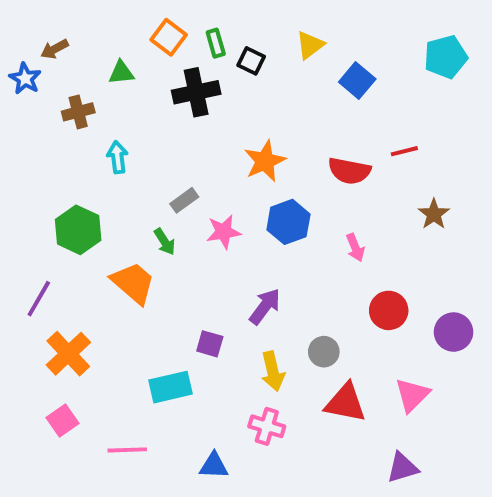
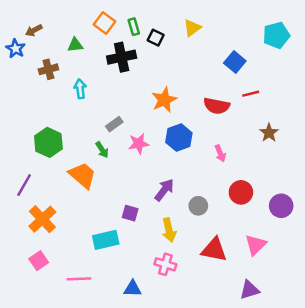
blue square: (357, 80) -> (235, 62), moved
cyan arrow: (117, 157) -> (80, 89), moved
gray circle: (324, 352) -> (198, 206), moved

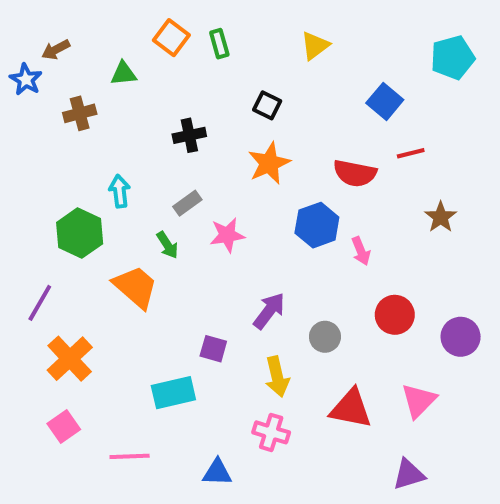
black square: (156, 38) -> (267, 105), moved
black cross: (122, 57) -> (189, 135), moved, size x0.7
cyan arrow: (80, 89) -> (120, 191), moved
blue hexagon: (179, 138) -> (317, 225), moved

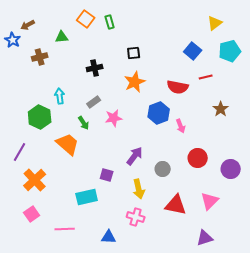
yellow triangle: (315, 46) -> (215, 23), moved
cyan pentagon: (453, 58) -> (230, 51), moved
black square: (267, 105) -> (134, 53), turned -32

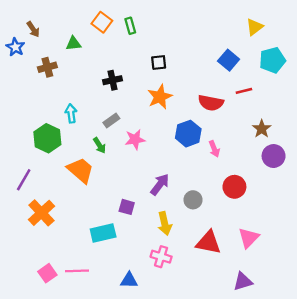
brown arrow: (28, 25) -> (33, 29), turned -96
purple circle: (231, 169) -> (274, 156), moved
pink square: (32, 214) -> (47, 273), moved

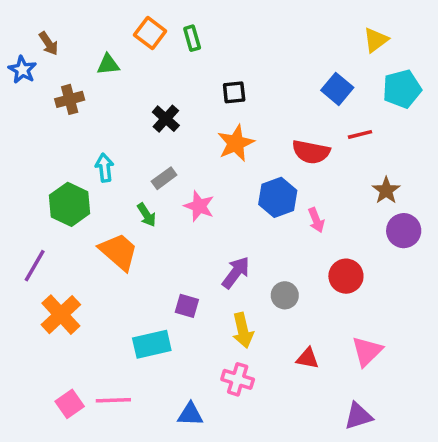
black cross: (112, 80) -> (166, 119), turned -36
pink star: (135, 139) -> (199, 206), turned 30
red triangle: (208, 242) -> (307, 358), size x0.6

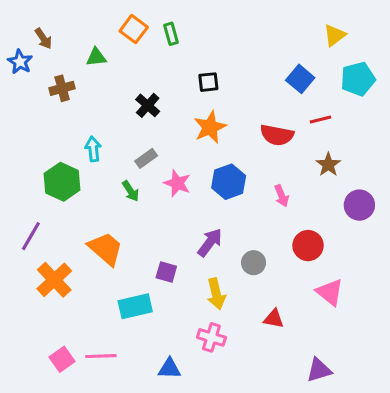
brown star: (386, 190) -> (328, 165), moved
blue hexagon: (278, 197) -> (229, 182), moved
orange trapezoid: (119, 252) -> (106, 249), moved
pink triangle: (367, 351) -> (330, 292), moved, turned -36

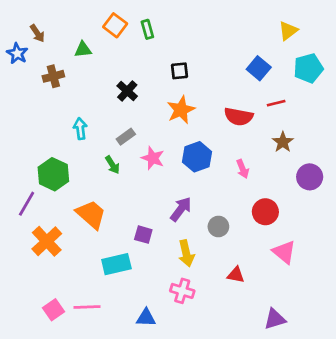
green hexagon: (62, 182) -> (53, 174), moved

